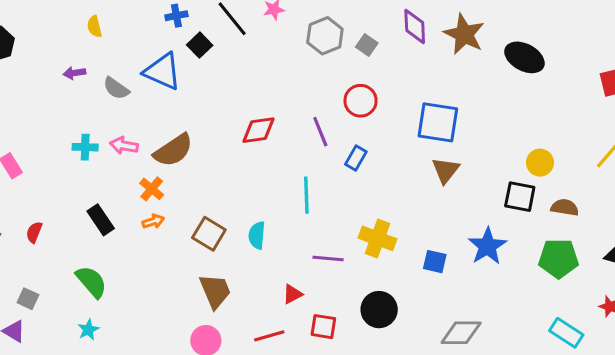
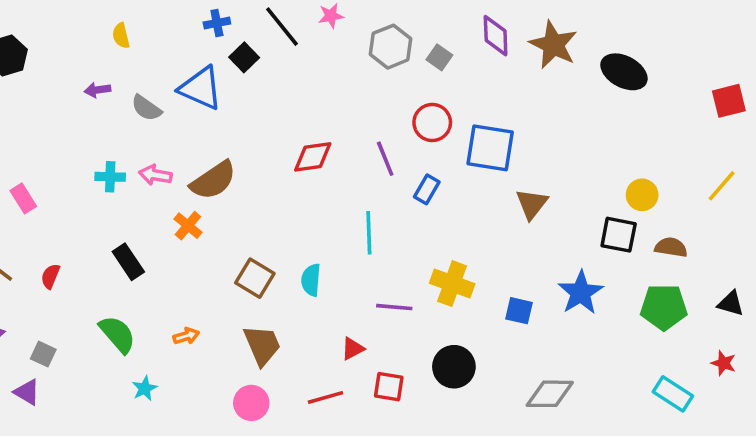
blue square: (438, 122) -> (490, 148), moved
orange arrow: (153, 221) -> (186, 336), moved
cyan star: (88, 330) -> (145, 388), moved

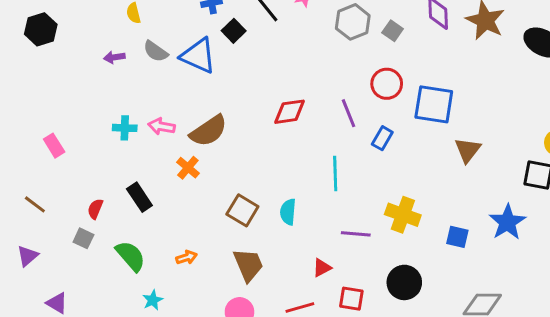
gray semicircle: (146, 108) -> (156, 51), moved
red semicircle: (50, 276) -> (95, 209), moved
gray square: (43, 354) -> (83, 238), moved

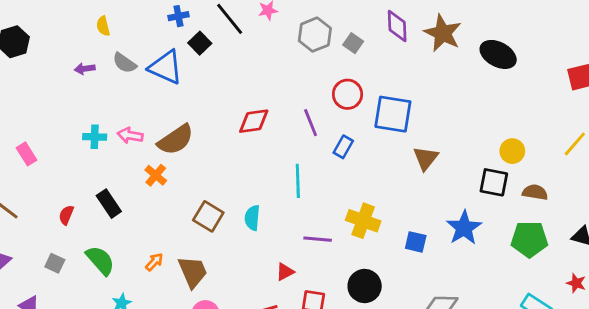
gray square: (83, 238) -> (55, 263), moved
orange arrow: (186, 257) -> (154, 262), turned -30
brown trapezoid: (248, 265) -> (193, 272), moved

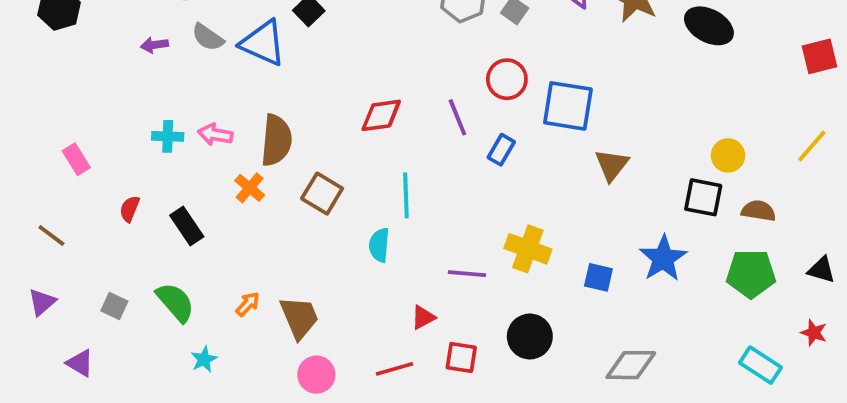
brown semicircle: (176, 140) -> (276, 140), turned -51
cyan line: (298, 181) -> (406, 195), moved
red semicircle: (66, 215) -> (130, 209), moved
brown square: (208, 216) -> (322, 194), moved

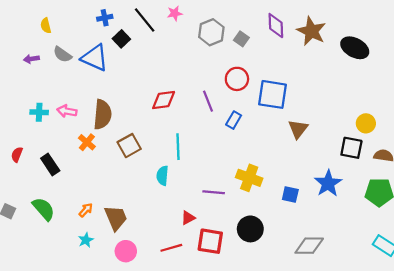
brown square: (322, 194) -> (129, 146), turned 30
red square: (461, 357) -> (210, 241), size x1.4
cyan star: (204, 359) -> (86, 240), moved

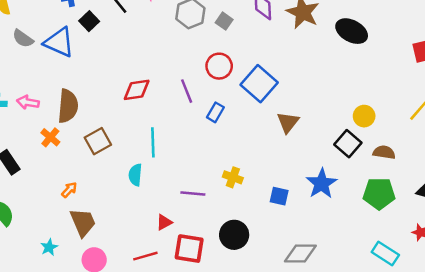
blue square: (272, 94) -> (259, 84), turned 32
black square: (351, 148) -> (348, 144), turned 30
yellow cross: (249, 178) -> (233, 177), size x0.7
orange arrow: (86, 210) -> (69, 190), moved

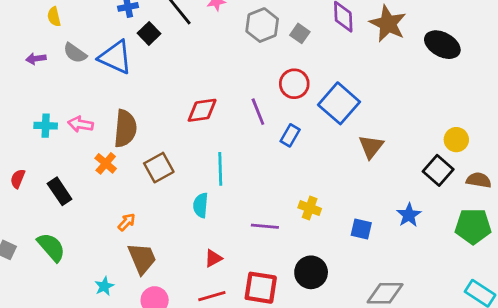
blue star: (322, 184) -> (409, 215), size x0.7
red triangle: (164, 222) -> (213, 258), moved

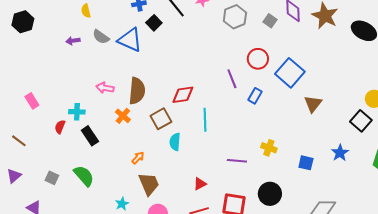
gray square: (300, 33) -> (270, 21), moved
red diamond: (202, 110) -> (183, 95), moved
cyan cross: (46, 126) -> (77, 112), moved
cyan semicircle: (201, 205) -> (175, 142), moved

